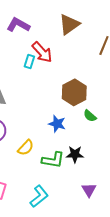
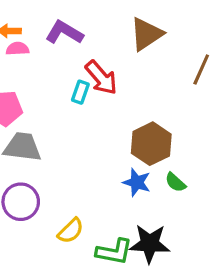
blue star: (57, 124) -> (137, 182), moved
black star: (75, 154) -> (150, 244), size x1.4

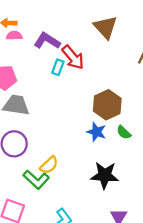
purple L-shape: (64, 32) -> (47, 41), moved
brown triangle: (146, 34) -> (105, 27), turned -40
green L-shape: (114, 252) -> (36, 180), moved, turned 30

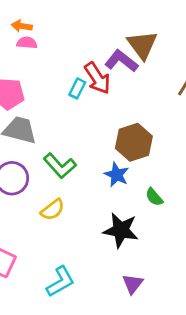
purple L-shape: (47, 41) -> (121, 61), moved
green semicircle: (124, 132) -> (154, 197), moved
green L-shape: (36, 180) -> (60, 166), moved

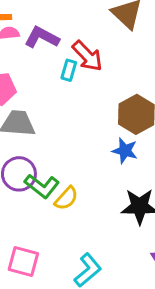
purple L-shape: (121, 61) -> (42, 37), moved
green L-shape: (60, 166) -> (42, 186), moved

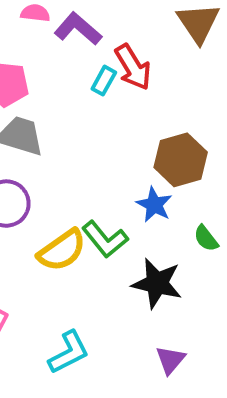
green L-shape: (42, 186) -> (105, 239), moved
yellow semicircle: (66, 198) -> (62, 250), size x1.4

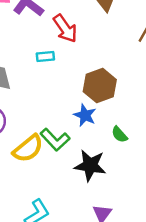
cyan rectangle: (104, 81) -> (45, 56), moved, turned 60

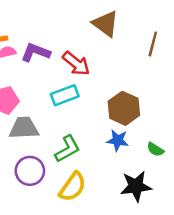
cyan rectangle: (45, 56) -> (65, 95), size x1.5
green L-shape: (55, 140) -> (67, 149), moved, turned -60

